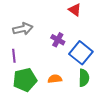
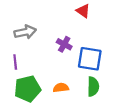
blue square: (81, 53) -> (90, 59), turned -30

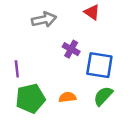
gray arrow: (25, 32) -> (44, 20), moved
green semicircle: (93, 87) -> (103, 96), turned -138

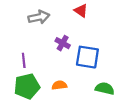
purple line: (17, 69) -> (24, 60), moved
green semicircle: (103, 96) -> (105, 88), moved, turned 60

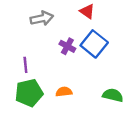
blue square: (87, 57) -> (94, 44), moved, turned 30

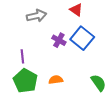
green pentagon: (29, 93) -> (25, 81), turned -30
green semicircle: (113, 95) -> (98, 83), turned 42

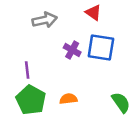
blue square: (82, 38) -> (101, 47), turned -30

